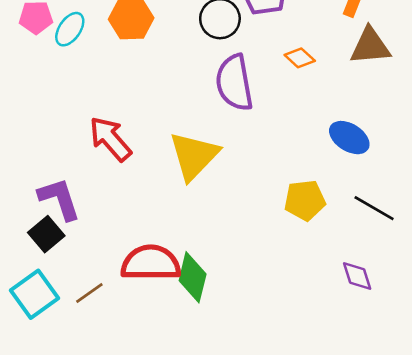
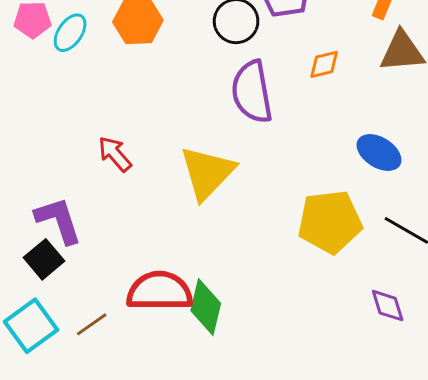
orange diamond: (300, 58) -> (324, 64), turned -56
red arrow: (110, 139) -> (115, 154), size x0.7
yellow pentagon: (305, 200) -> (330, 222), size x1.4

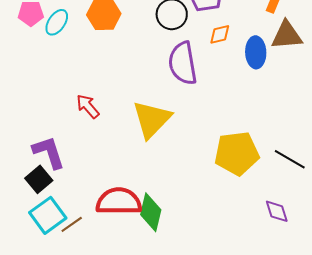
orange diamond: (324, 64) -> (220, 34), moved
blue ellipse: (379, 153) -> (256, 52), moved, turned 56
cyan square: (31, 326) -> (48, 215), moved

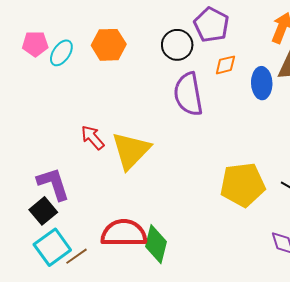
yellow triangle: (152, 119) -> (131, 151), moved

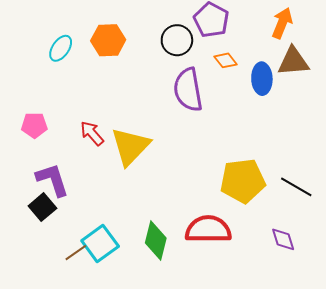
pink pentagon: (35, 44) -> (34, 125), moved
orange diamond: (225, 65) -> (225, 60), turned 65
red semicircle: (124, 233) -> (208, 229), moved
cyan square: (52, 247) -> (100, 243), moved

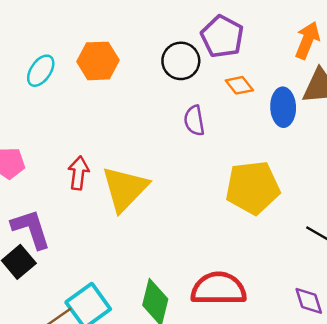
purple semicircle: (188, 90) -> (194, 121), size x0.6
red arrow: (92, 133) -> (78, 173), turned 48
yellow pentagon: (243, 181) -> (253, 188), moved

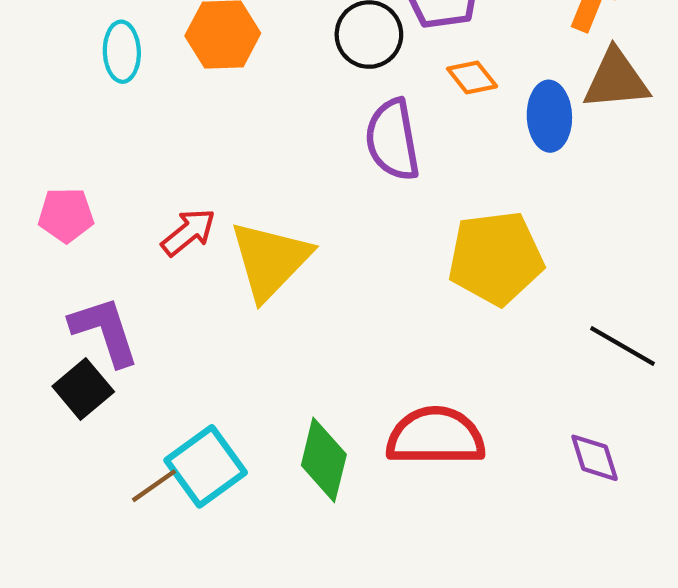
cyan ellipse: (41, 71) -> (122, 52), turned -36
purple semicircle: (194, 121) -> (393, 140), size x1.5
red arrow: (78, 173) -> (188, 232), turned 44

